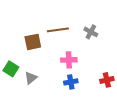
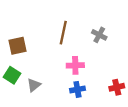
brown line: (58, 30) -> (63, 33), turned -70
brown square: (33, 42) -> (17, 46), moved

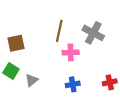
gray cross: (99, 35) -> (93, 33), size x1.5
pink cross: (75, 65) -> (71, 52), moved

